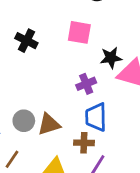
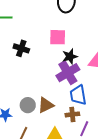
black star: (111, 58) -> (70, 56), moved
purple cross: (86, 84) -> (68, 73), size x1.6

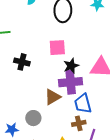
purple cross: (68, 73) -> (71, 82), turned 30
brown triangle: (46, 105) -> (53, 97), moved

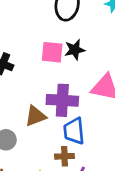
black star: (71, 66) -> (75, 50), moved

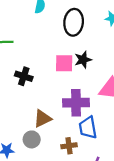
brown triangle: (35, 116) -> (42, 119), moved
brown cross: (64, 156) -> (69, 146), moved

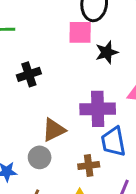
pink square: (64, 63) -> (80, 32), moved
black cross: (24, 76) -> (29, 74), turned -36

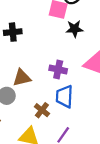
purple cross: (98, 109) -> (58, 69), size x0.7
brown cross: (89, 166) -> (42, 110), turned 32

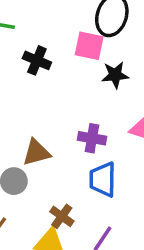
black cross: (13, 32) -> (37, 60), moved, turned 30
brown cross: (42, 110) -> (62, 216), moved

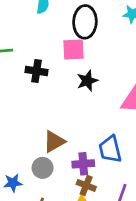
black star: (115, 75) -> (87, 81), moved
purple cross: (92, 138) -> (83, 164), moved

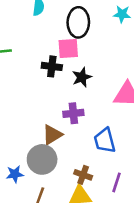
black cross: (36, 71) -> (52, 66), moved
purple cross: (83, 164) -> (73, 113), moved
gray circle: (43, 168) -> (42, 159), size x1.5

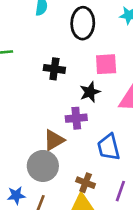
pink square: (68, 48) -> (106, 64), moved
black star: (82, 77) -> (90, 92), moved
blue star: (15, 174) -> (16, 195), moved

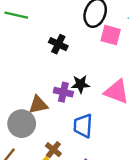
pink square: (106, 64) -> (111, 35), moved
black star: (90, 92) -> (80, 84), moved

